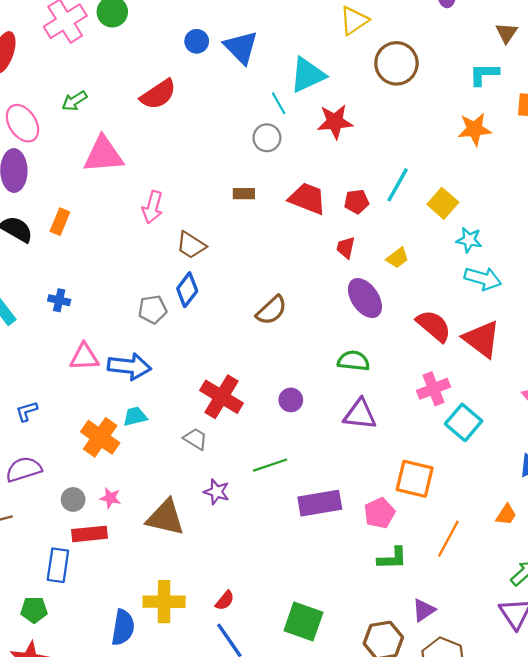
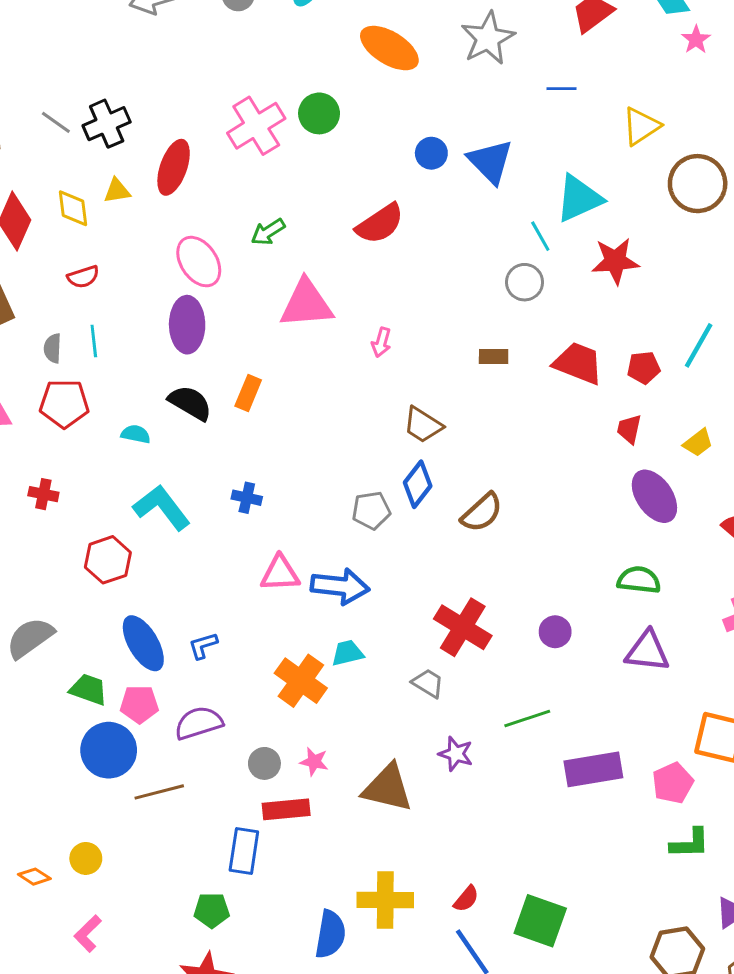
pink arrow: (153, 207) -> (381, 342), moved, size x0.7
brown semicircle: (271, 310) -> (482, 513), moved
green square: (303, 622) -> (540, 921), moved

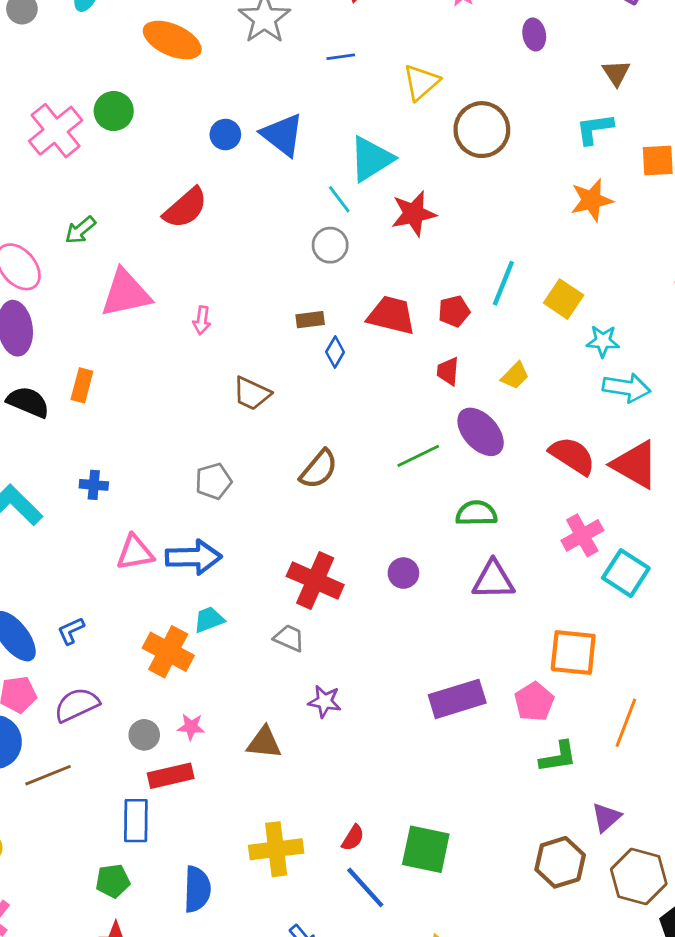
blue diamond: (418, 484) -> (335, 352), moved, size x0.7
green line: (527, 718) -> (418, 456), moved
brown triangle: (388, 788) -> (264, 743), size x0.7
blue semicircle: (330, 934) -> (197, 889), moved

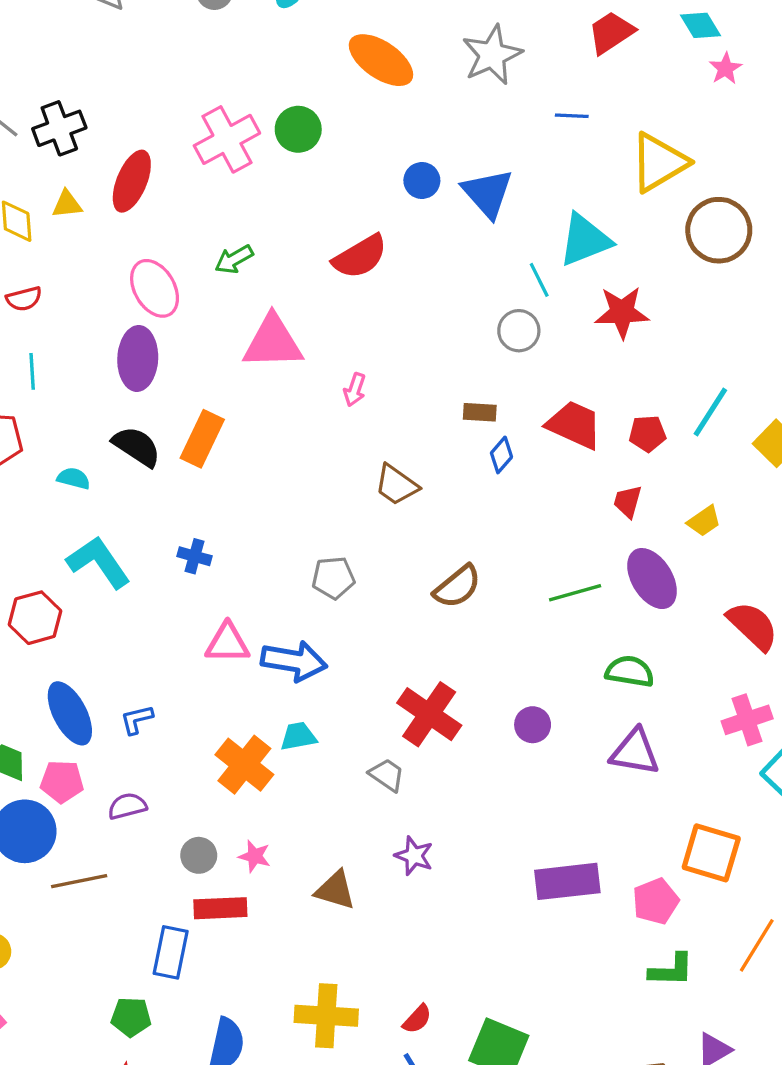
yellow triangle: (421, 82) -> (659, 163), size x1.4
orange rectangle: (82, 385) -> (202, 439), size x1.4
purple semicircle: (77, 705) -> (127, 806), size x0.7

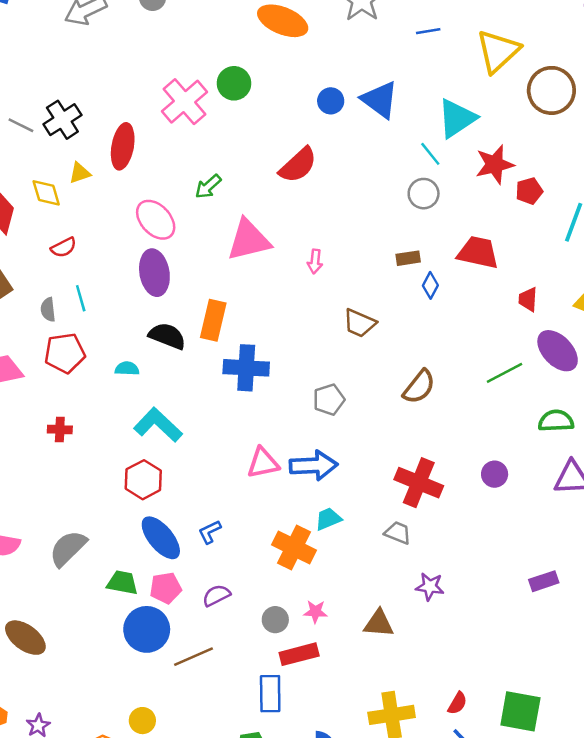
red pentagon: (647, 434) -> (529, 191), moved
blue cross: (195, 556) -> (246, 368), moved, size x1.8
red hexagon: (35, 618) -> (143, 480), moved
purple rectangle: (567, 881) -> (544, 581), size x0.6

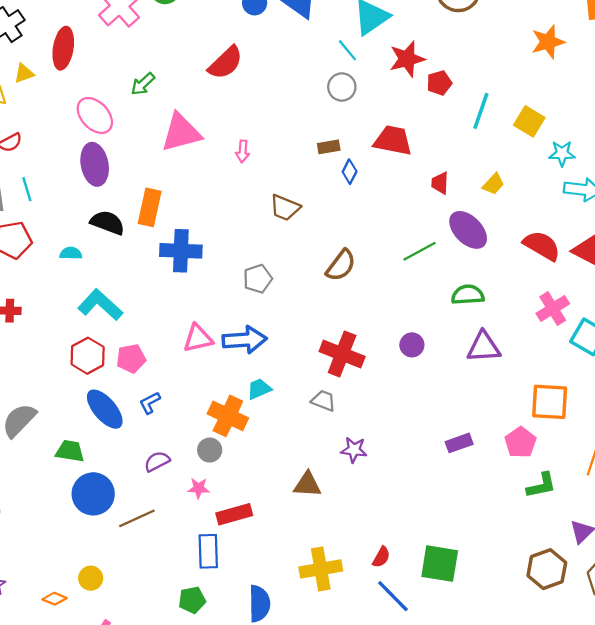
pink pentagon: (166, 588) -> (131, 359), moved
pink star: (315, 612) -> (198, 488), moved
gray circle: (275, 620) -> (210, 450), moved

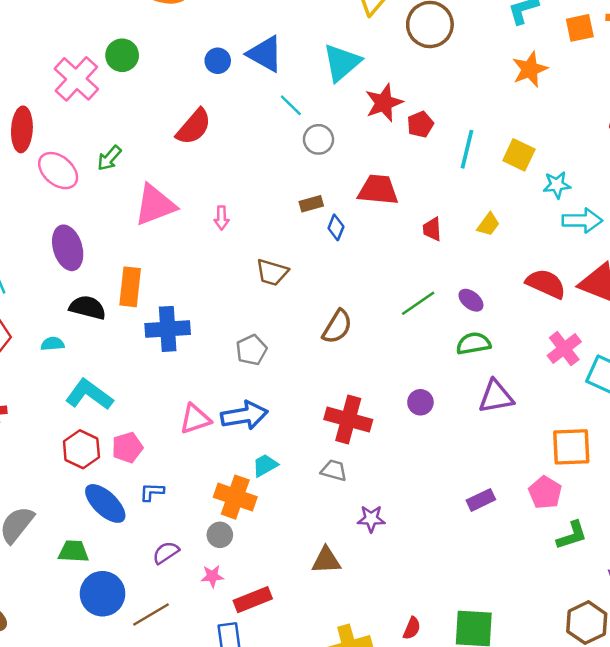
cyan line: (347, 50) -> (291, 105), moved
pink ellipse: (95, 115) -> (58, 171), moved
purple ellipse: (468, 230) -> (471, 300), moved, size x0.6
blue L-shape: (150, 403) -> (152, 492), turned 35

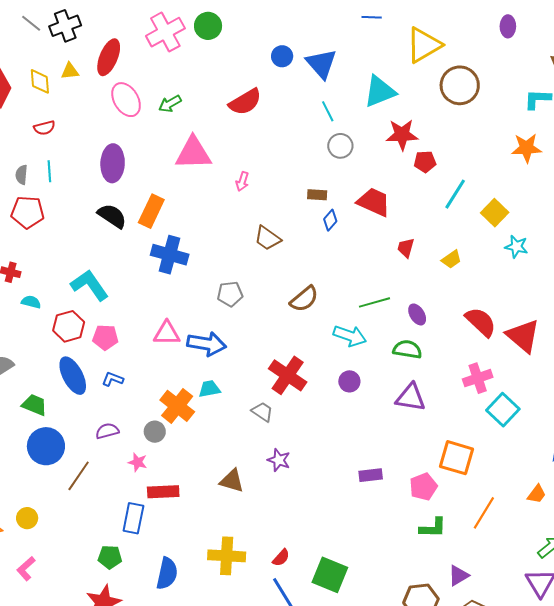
cyan arrow: (582, 220) -> (350, 336), moved
cyan semicircle: (53, 344) -> (31, 302), moved
brown line: (151, 615) -> (79, 476), turned -44

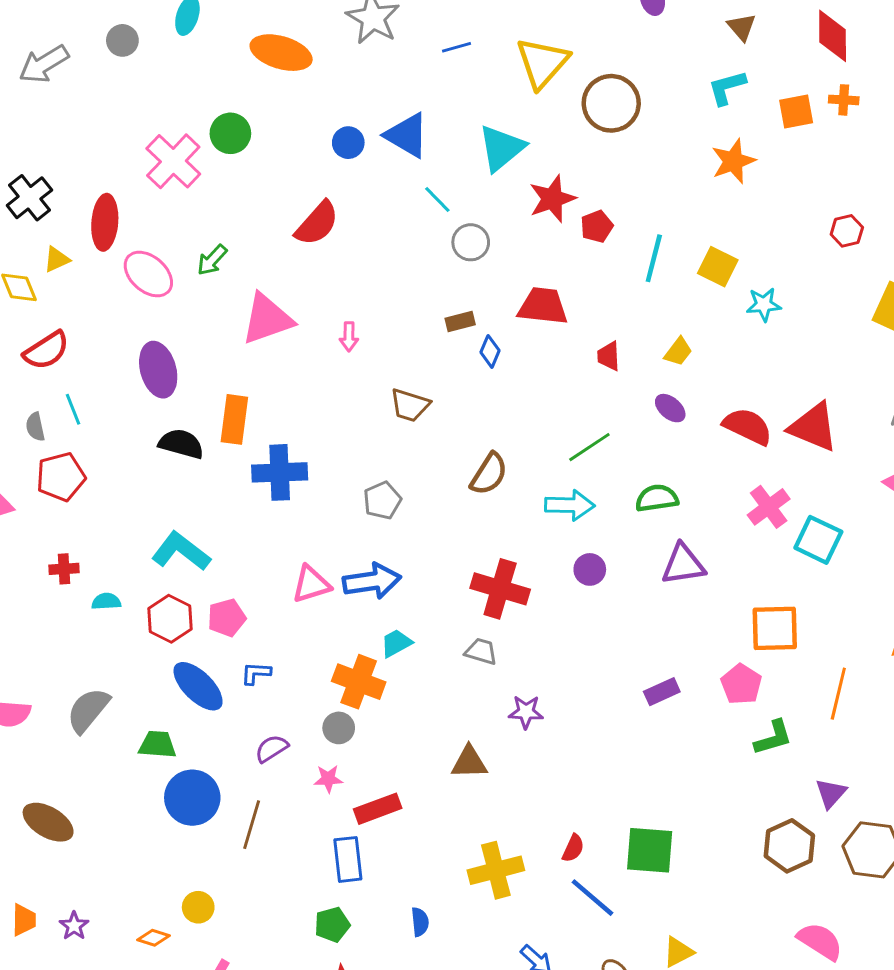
red semicircle: (44, 128) -> (46, 351), size x1.5
purple ellipse: (417, 314) -> (670, 408), moved
blue semicircle: (167, 573) -> (420, 922), size x0.6

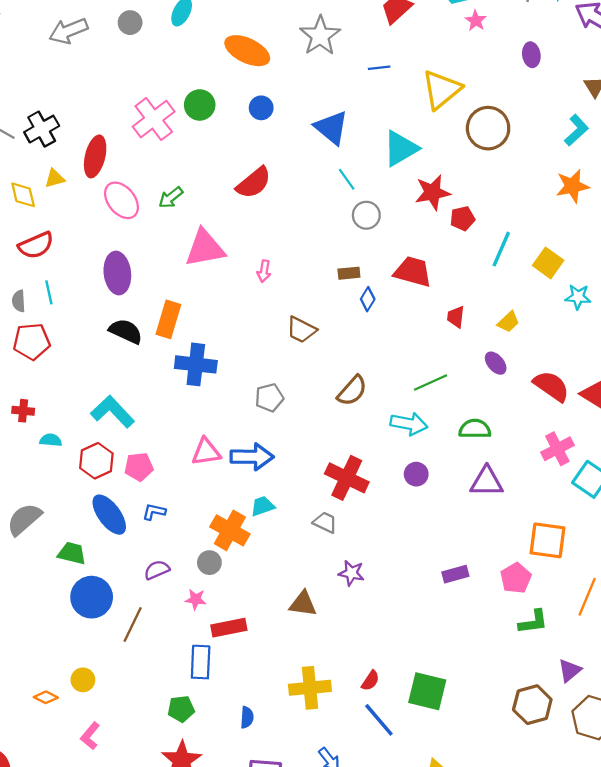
cyan L-shape: (727, 88) -> (576, 130), turned 144
blue circle: (348, 143) -> (261, 108), moved

